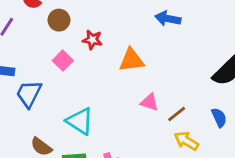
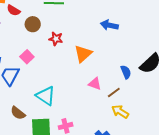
orange triangle: (131, 60) -> (83, 54), turned -36
pink square: (63, 61) -> (27, 57), moved
blue semicircle: (219, 118) -> (126, 72), moved

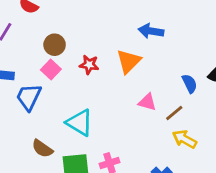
brown circle: (33, 24) -> (55, 45), moved
blue arrow: (109, 25) -> (151, 31), moved
red star: (56, 39) -> (89, 65), moved

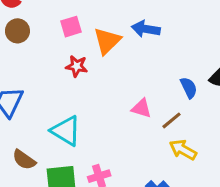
brown circle: (55, 45) -> (17, 31), moved
orange triangle: (129, 61) -> (107, 41), moved
pink square: (51, 70) -> (71, 27), moved, turned 30

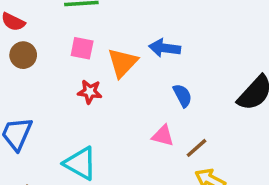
pink square: (71, 27) -> (82, 48), turned 30
blue semicircle: (189, 88) -> (182, 96), moved

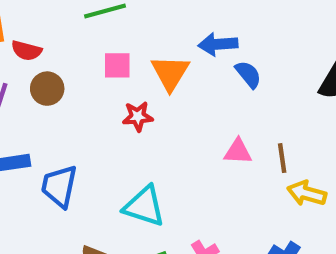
blue semicircle: (182, 96) -> (248, 74), moved
brown line: (197, 148) -> (282, 158), turned -45

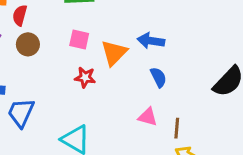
red semicircle: (26, 51) -> (20, 15), turned 78
blue semicircle: (248, 74) -> (158, 77), moved

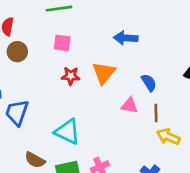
orange triangle: (114, 53) -> (104, 73), moved
blue semicircle: (158, 77) -> (149, 83), moved

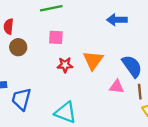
blue arrow: (126, 38) -> (117, 20), moved
blue semicircle: (149, 83) -> (132, 66), size x1.5

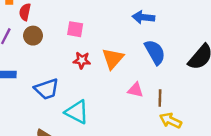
blue semicircle: (132, 66) -> (155, 52), moved
blue trapezoid: (21, 99) -> (47, 89), moved, turned -130

